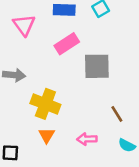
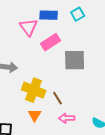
pink triangle: (24, 25) -> (29, 27), moved
brown line: (117, 114) -> (58, 98), moved

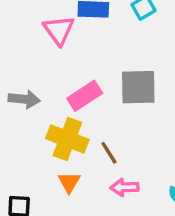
pink rectangle: (51, 42) -> (85, 96), moved

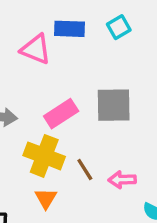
pink triangle: (59, 30) -> (36, 49), turned -32
pink arrow: (124, 187) -> (122, 180), moved

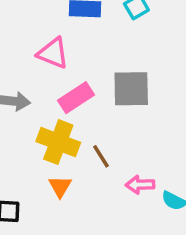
pink triangle: (36, 49) -> (53, 53), moved
pink arrow: (122, 180) -> (140, 185), moved

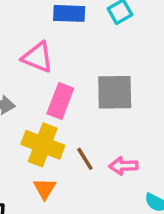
pink rectangle: (76, 98) -> (60, 101), turned -36
pink arrow: (140, 185) -> (123, 166), moved

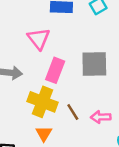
pink triangle: (38, 57) -> (39, 39), turned 30

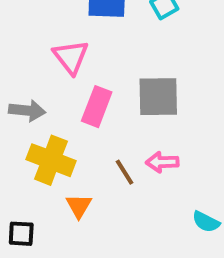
yellow cross: (42, 102) -> (51, 160), moved
pink arrow: (101, 117) -> (162, 162), moved

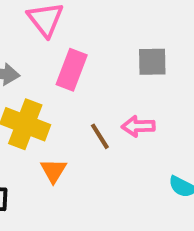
gray square: (158, 97) -> (152, 62), moved, size x0.7

